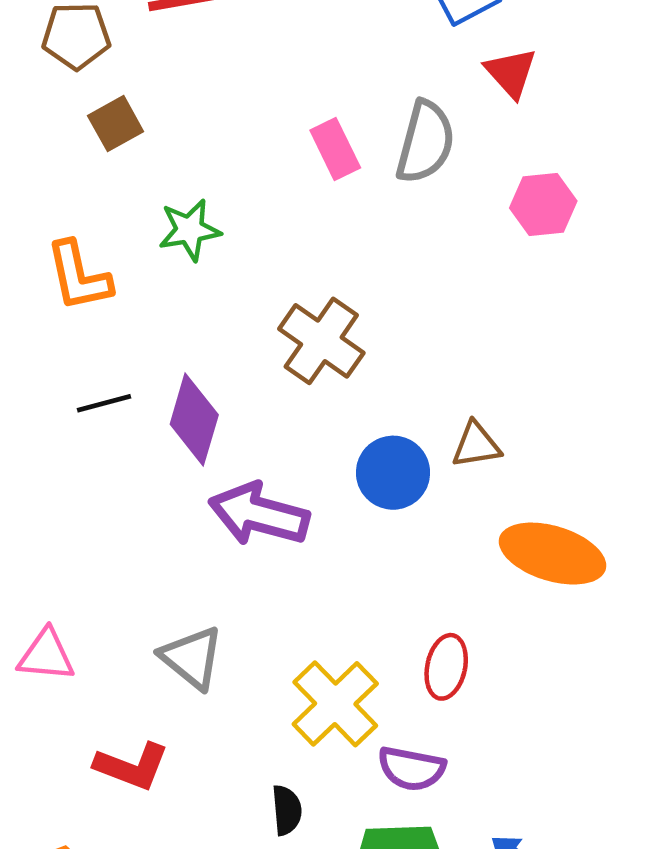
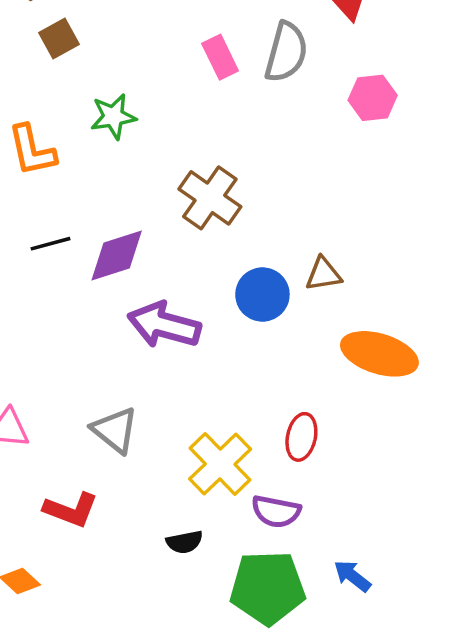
purple diamond: (194, 419) -> (117, 256), turned 56
black semicircle: (287, 810) -> (184, 542), turned 84

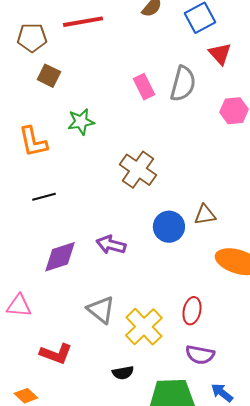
brown square: (59, 39) -> (49, 76), turned -35
purple diamond: (117, 256) -> (60, 257), moved
purple arrow: (164, 325) -> (111, 245), size x0.7
gray triangle: (115, 430) -> (101, 310), moved
purple semicircle: (276, 511) -> (200, 355), moved

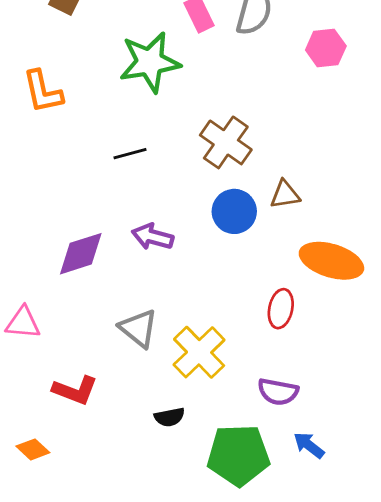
green star: (81, 122) -> (150, 62), moved, size x1.6
brown cross: (138, 170) -> (226, 142), moved
black line: (44, 197) -> (130, 154), moved
red ellipse: (192, 311) -> (281, 309), moved

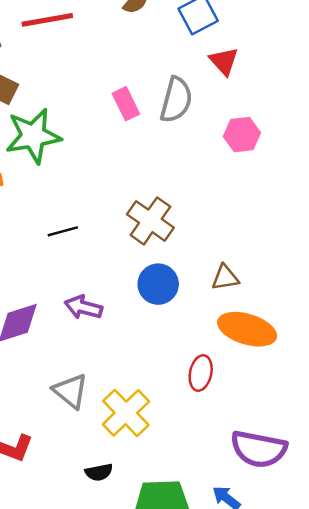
green star: (150, 62) -> (33, 136), moved
brown triangle: (285, 195) -> (225, 278), moved
purple semicircle: (278, 392) -> (259, 449), moved, size x1.5

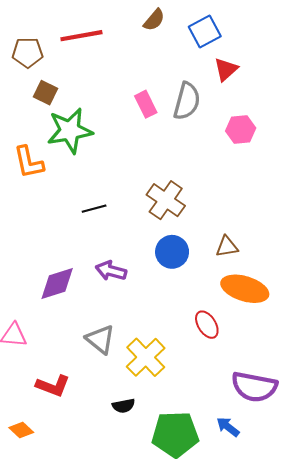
red triangle: (224, 61) -> (226, 69), turned 30
red ellipse: (201, 373) -> (207, 325), turned -44

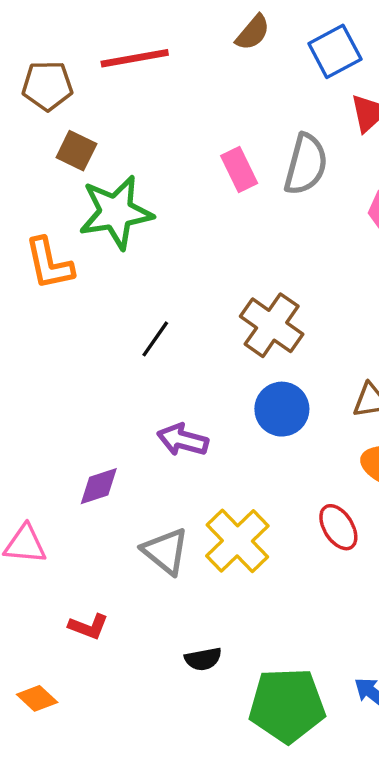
black line: (94, 209) -> (155, 339), turned -40
purple diamond: (57, 283) -> (99, 486), moved, size x0.7
yellow cross: (146, 357) -> (237, 541), moved
red L-shape: (53, 386) -> (88, 626), size x0.7

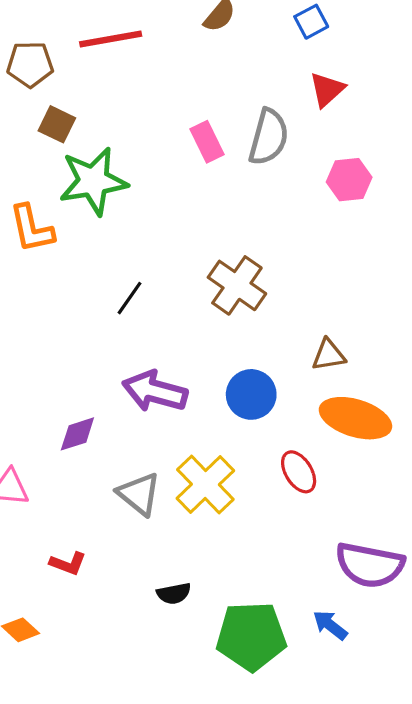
blue square: (335, 51) -> (311, 22), moved, size x0.7
blue circle: (282, 409) -> (251, 394), moved
purple arrow: (183, 440) -> (155, 391), size x1.4

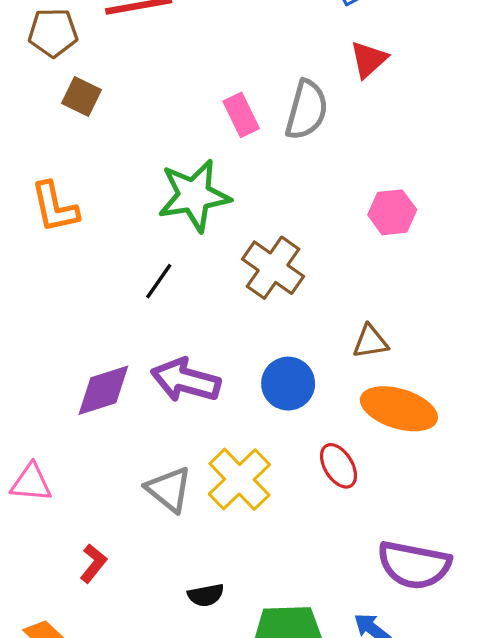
pink hexagon: (349, 180) -> (392, 212), moved
green star: (93, 181) -> (194, 195), moved
purple diamond: (77, 434) -> (103, 390), moved, size x1.4
red L-shape: (68, 563) -> (93, 563), turned -72

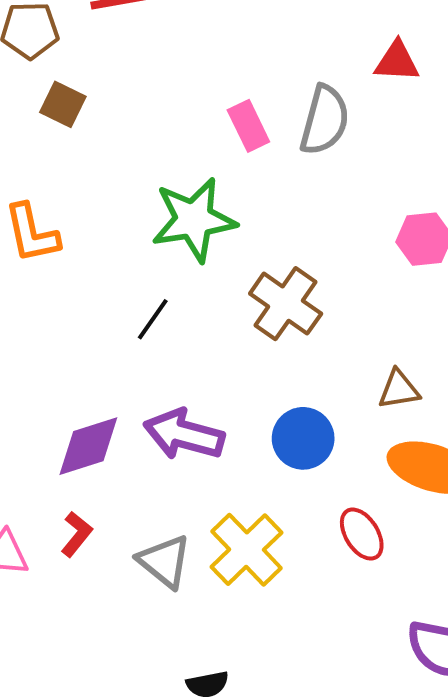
red triangle: (369, 59) -> (397, 61), turned 45
red L-shape: (93, 563) -> (77, 534), moved

